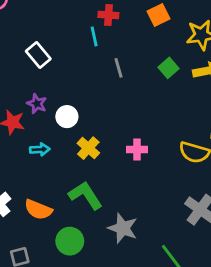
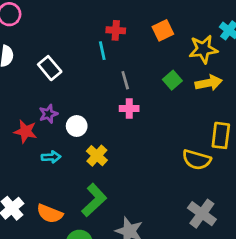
purple star: (37, 104) -> (48, 114), turned 30
pink cross: (137, 149) -> (129, 108), moved
green L-shape: (86, 195) -> (94, 200), turned 80

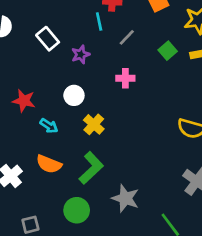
gray line: (125, 80) -> (127, 37), moved, turned 60
purple star: (48, 114) -> (81, 54), moved
cyan arrow: (51, 157) -> (49, 126), turned 36
orange semicircle: (50, 214) -> (49, 164), moved

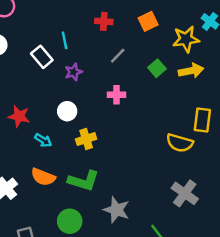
cyan line: (99, 22) -> (65, 40), moved
yellow cross: (94, 124) -> (86, 139), turned 30
green L-shape: (91, 168) -> (84, 181), turned 60

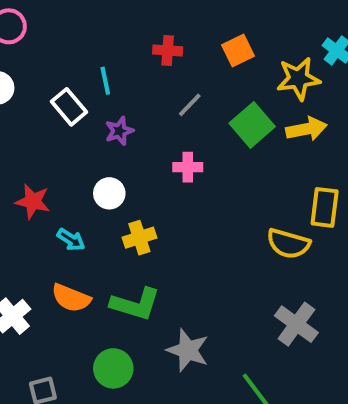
green square: (157, 68) -> (252, 125), size x1.5

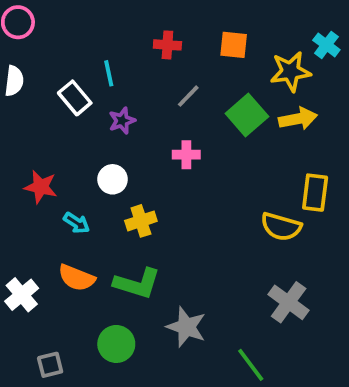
orange square: (238, 50) -> (234, 45), turned 32

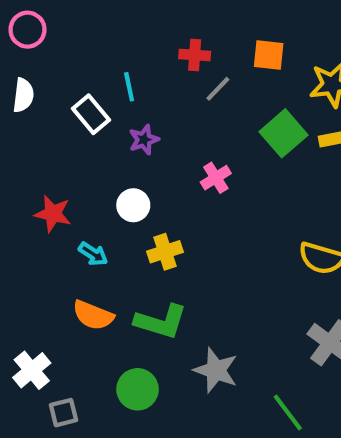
gray line: (188, 96) -> (218, 89), moved
pink cross: (186, 155) -> (216, 178), turned -32
white cross: (22, 295) -> (32, 370), moved

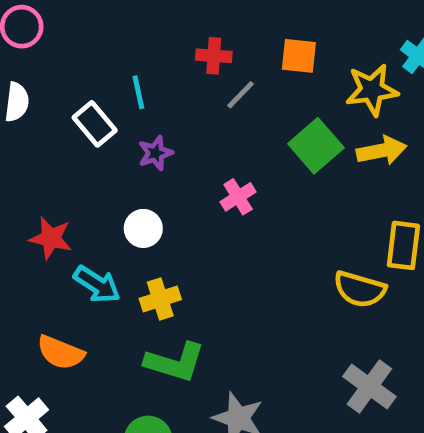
yellow cross: (165, 252) -> (160, 299), moved
cyan arrow: (93, 254) -> (97, 284), size x1.4
orange semicircle: (93, 315) -> (61, 352), moved

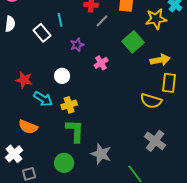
yellow arrow: (382, 151) -> (160, 60), moved
purple star: (155, 153) -> (77, 45), moved
green L-shape: (175, 362) -> (75, 131), turned -105

